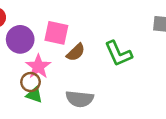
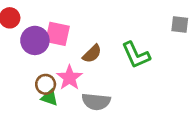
pink square: (56, 33) -> (58, 34), moved
pink star: (38, 67) -> (69, 78), moved

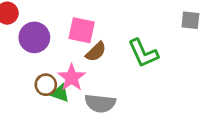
pink square: (58, 34) -> (82, 30), moved
green triangle: (50, 98) -> (60, 93), moved

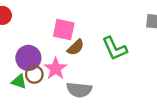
purple circle: (34, 37) -> (28, 58), moved
green triangle: (60, 93) -> (19, 82), moved

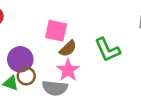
pink star: (56, 69) -> (68, 70), moved
gray semicircle: (79, 90) -> (55, 88), moved

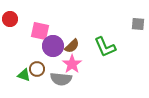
pink square: (56, 31) -> (40, 31), moved
purple circle: (20, 59) -> (53, 46), moved

